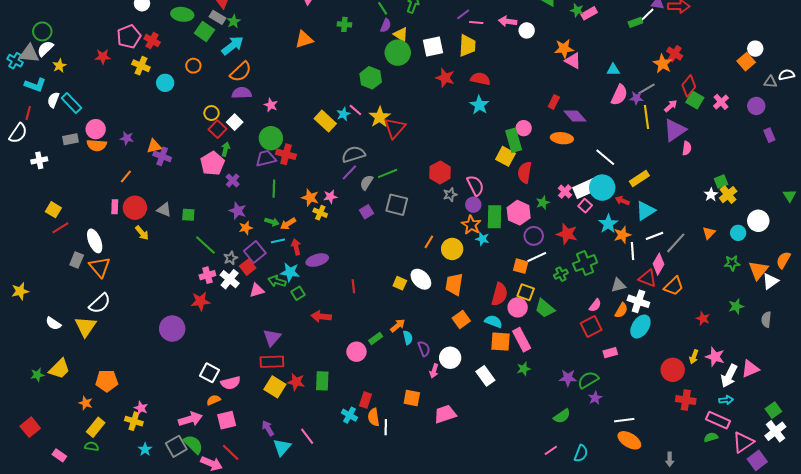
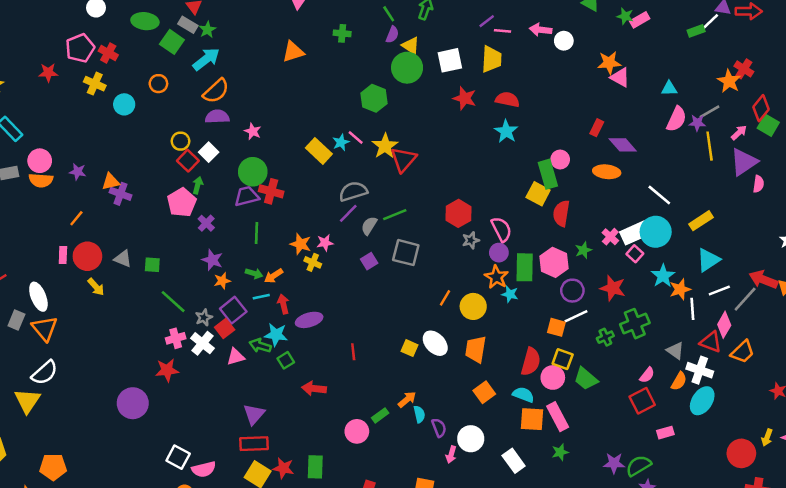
red arrow: (622, 201) -> (763, 280), moved, size x1.6
gray triangle: (618, 285) -> (675, 351), turned 49

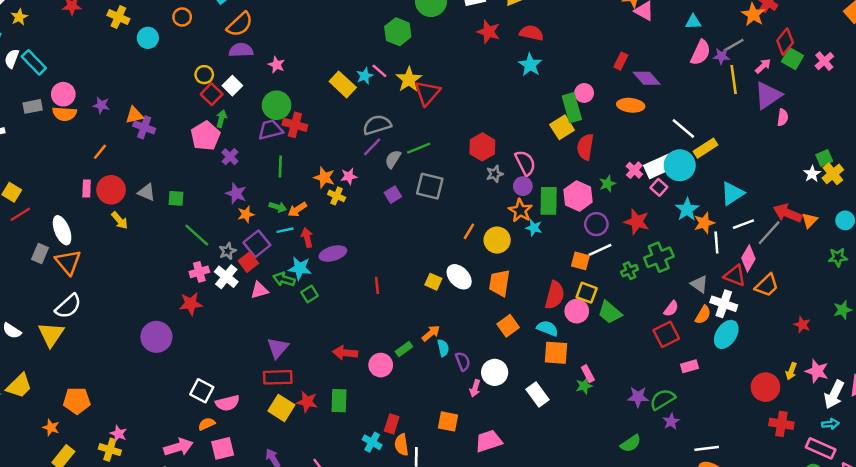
yellow square: (538, 194) -> (562, 127), turned 30
yellow rectangle: (701, 221) -> (705, 148), moved
red arrow: (314, 389) -> (345, 353), moved
pink rectangle: (558, 417) -> (588, 374), moved, size x0.6

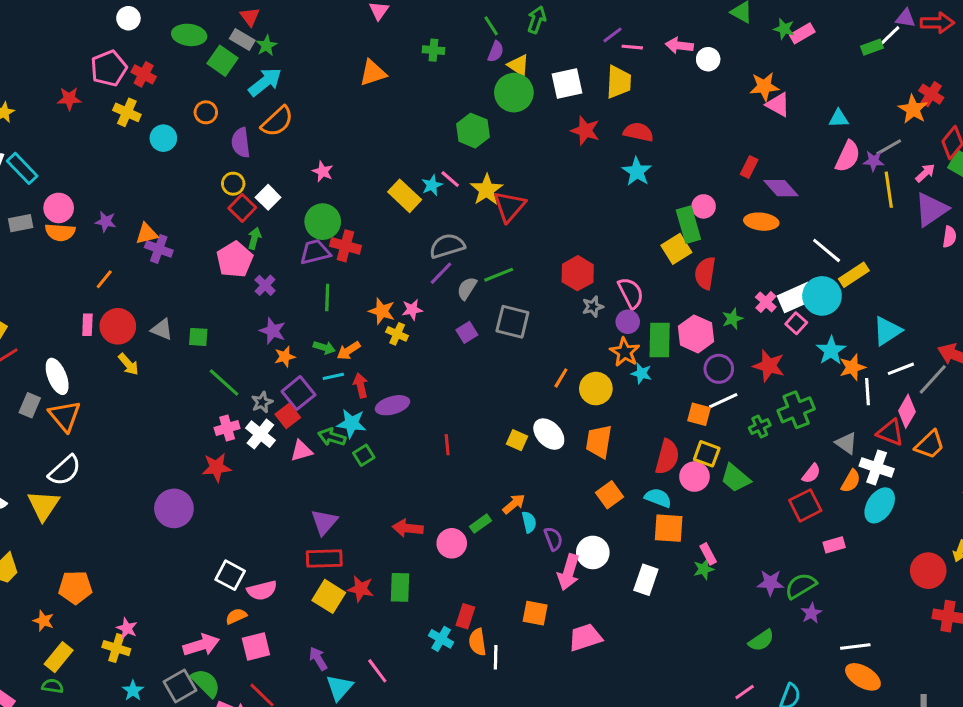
purple semicircle: (241, 50) -> (241, 143), moved, turned -95
pink arrow: (475, 388) -> (569, 572), size x1.6
white rectangle: (538, 394) -> (646, 580), turned 55

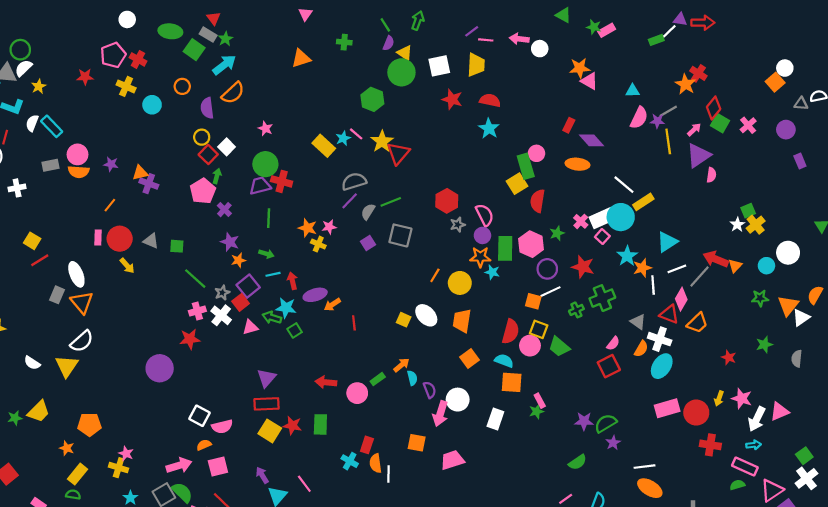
orange arrow: (348, 351) -> (332, 305), moved
orange star: (625, 352) -> (480, 257), turned -30
pink rectangle: (834, 545) -> (667, 408), moved, size x1.6

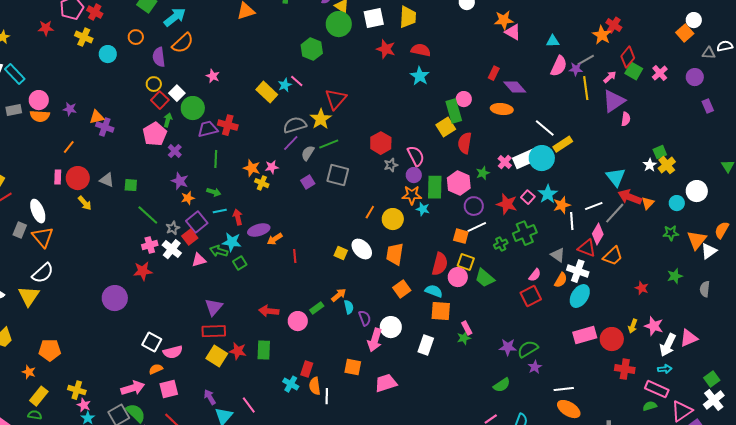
yellow star: (382, 141) -> (321, 119), moved
green circle: (265, 164) -> (193, 108), moved
pink square: (602, 237) -> (528, 197), moved
cyan triangle: (667, 242) -> (616, 177), moved, turned -35
pink star: (126, 454) -> (84, 405), moved

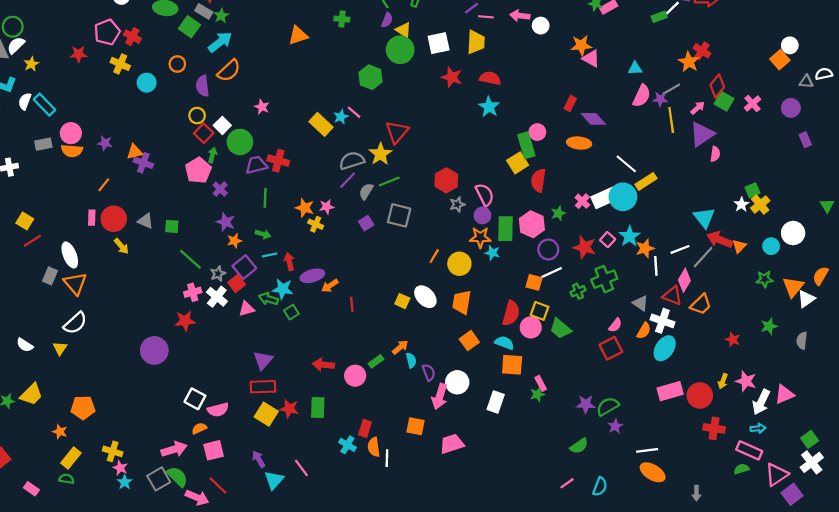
yellow triangle: (29, 296) -> (60, 348), size x0.6

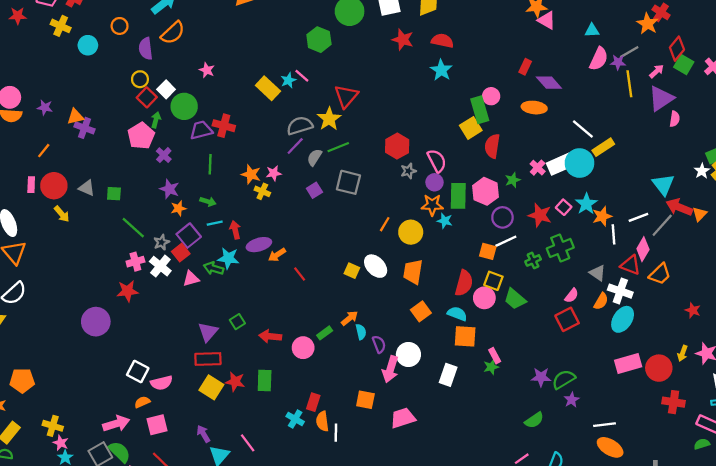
red line: (352, 304) -> (300, 274), turned -32
green square: (291, 312) -> (237, 322), moved

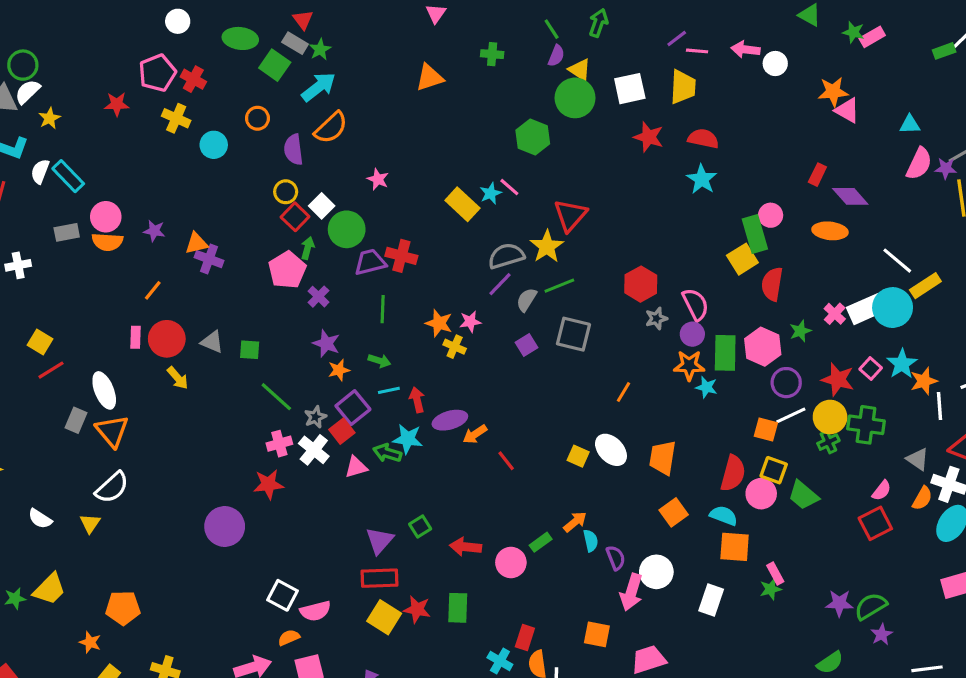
yellow circle: (411, 232) -> (830, 417), moved
green cross: (560, 248) -> (866, 425), turned 30

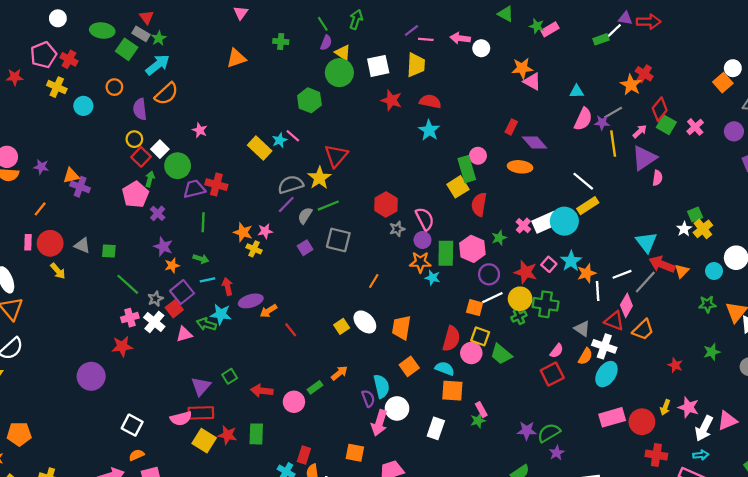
white line: (897, 261) -> (583, 181), moved
yellow square: (578, 456) -> (342, 326), turned 32
cyan semicircle: (591, 541) -> (382, 386), moved, size x1.5
pink semicircle: (315, 611) -> (181, 418), moved

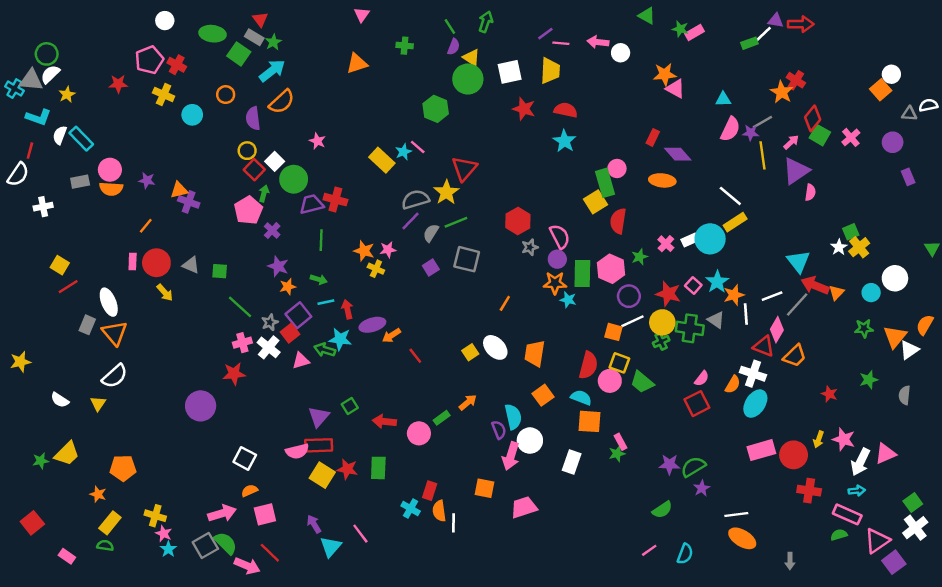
white rectangle: (546, 222) -> (690, 240), size x0.6
gray triangle: (582, 329) -> (716, 320), moved

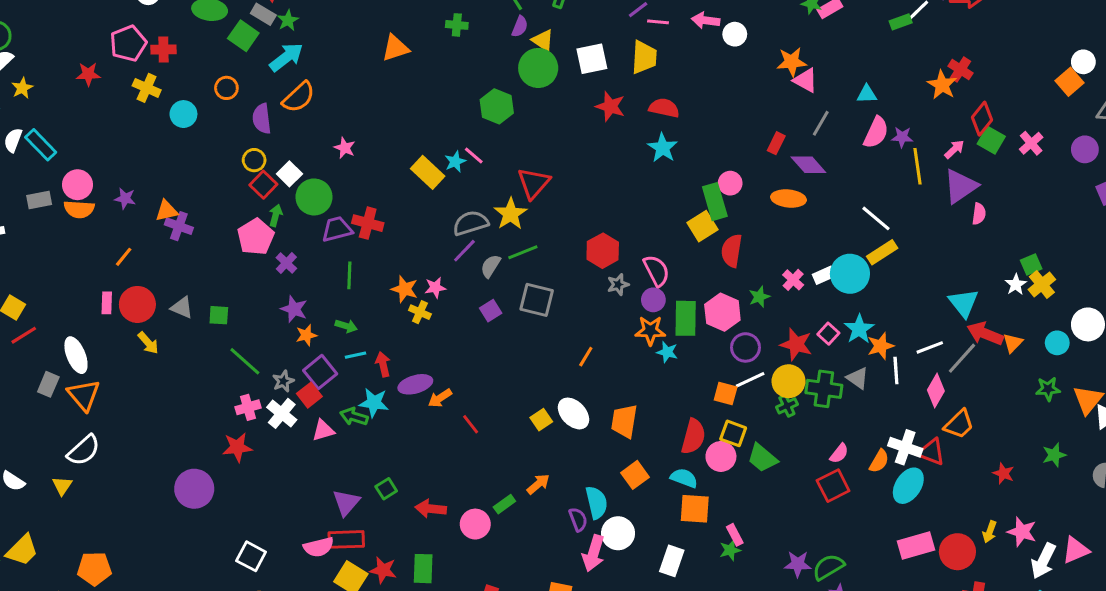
red cross: (177, 65) -> (164, 50), turned -30
gray line: (763, 122) -> (821, 123), moved, turned -30
red triangle: (764, 346) -> (931, 452), moved

